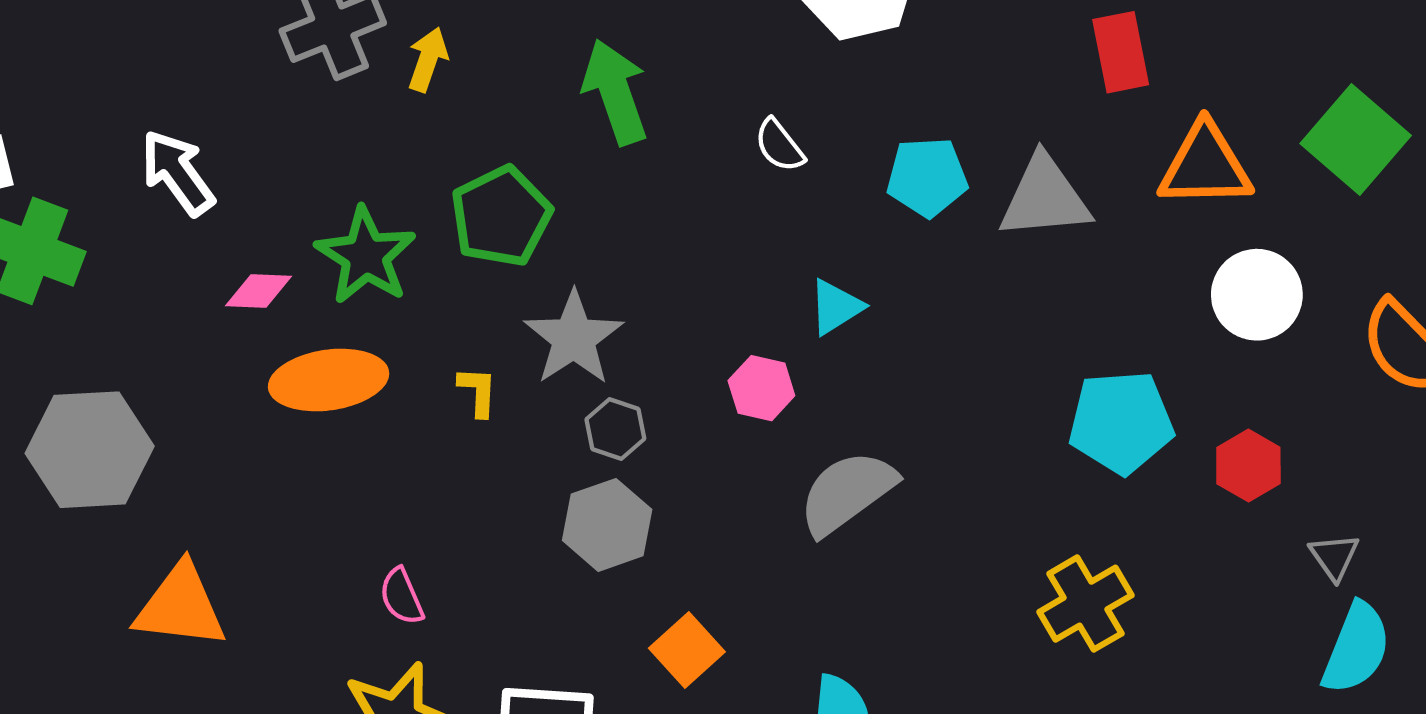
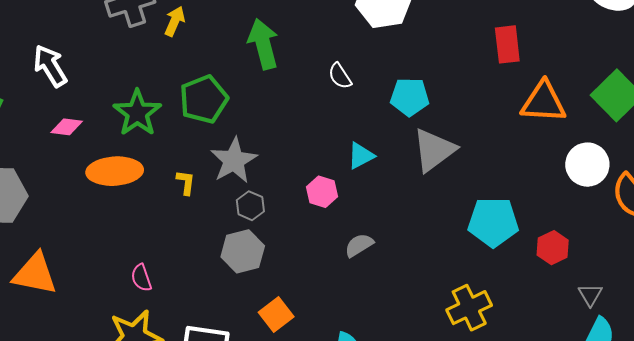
gray triangle: (1045, 198) -> (434, 150), moved, turned -36
pink diamond: (258, 291) -> (67, 127), moved
white circle: (1257, 295) -> (587, 165), moved
gray semicircle: (847, 493) -> (359, 245), size x0.6

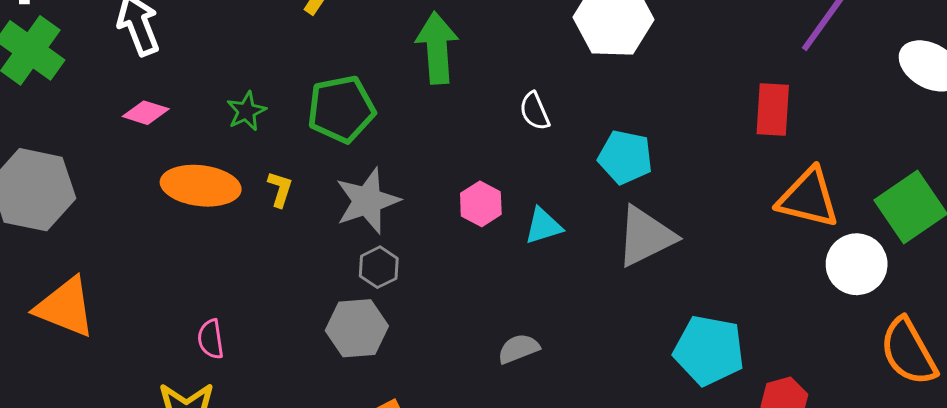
green star: (137, 113) -> (246, 111), size x0.6
white circle: (587, 165) -> (857, 264), moved
yellow L-shape: (186, 182) -> (280, 189), moved
pink hexagon: (322, 192) -> (481, 204), moved

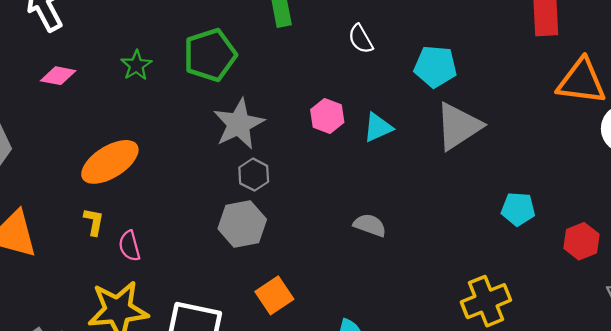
orange ellipse: (201, 186) -> (110, 162), moved, turned -32
yellow L-shape: (280, 189) -> (94, 222), moved
gray semicircle: (519, 349) -> (370, 225), turned 48
cyan pentagon: (709, 350) -> (518, 209), size x0.6

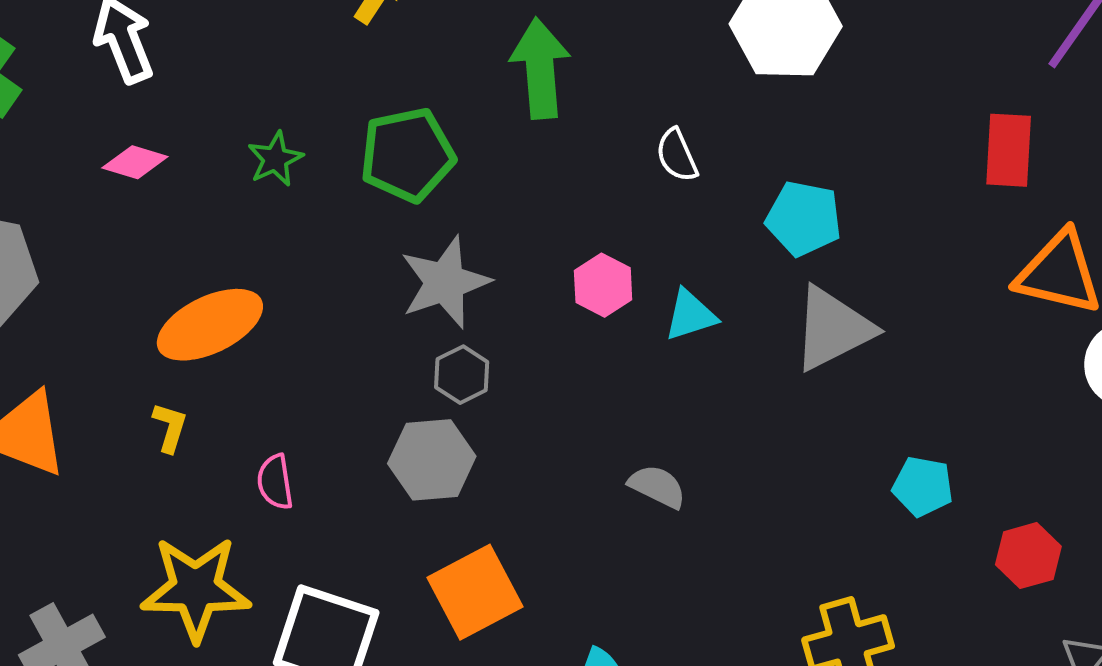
pink semicircle: (129, 246) -> (275, 482), moved
orange square: (274, 295) -> (475, 592), size x1.4

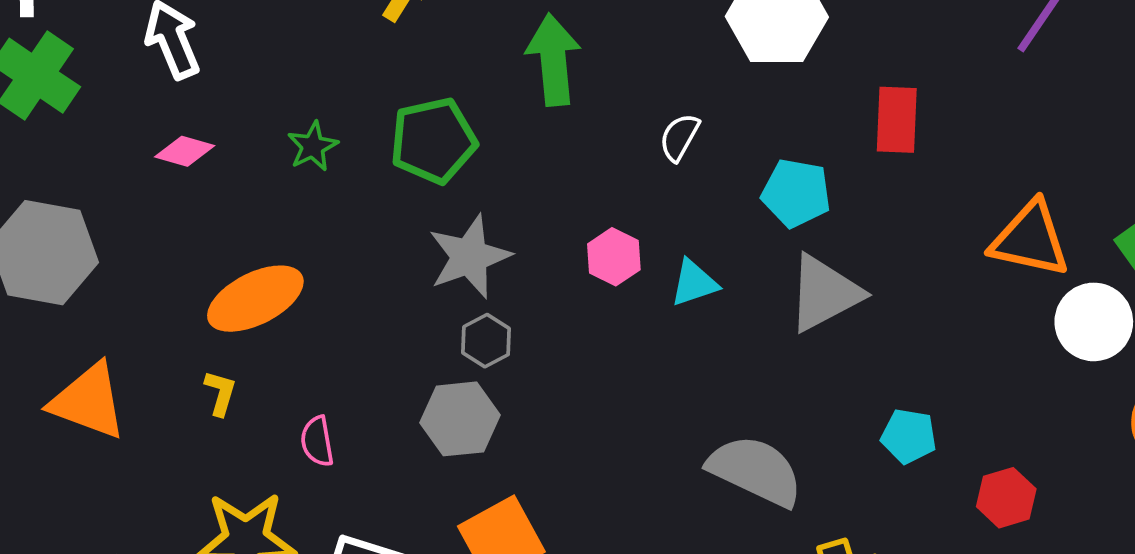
red rectangle: (1009, 150) -> (897, 120), moved
white semicircle: (677, 155) -> (679, 137), turned 54
gray semicircle: (657, 486) -> (755, 471), moved, size x1.8

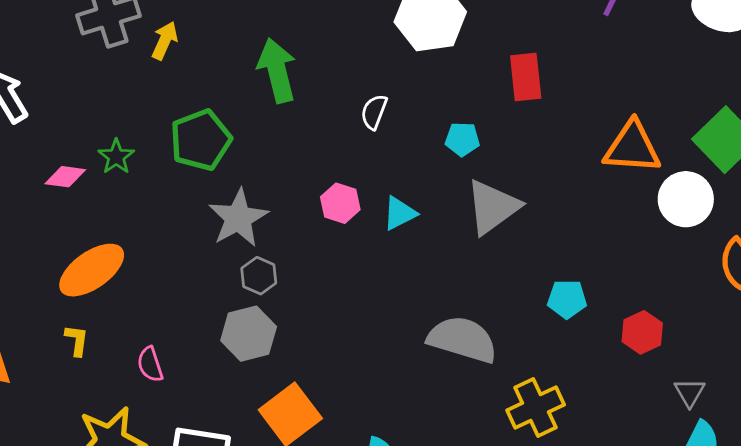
pink diamond: (185, 151) -> (65, 177), moved
cyan pentagon: (796, 193) -> (462, 139), size x0.7

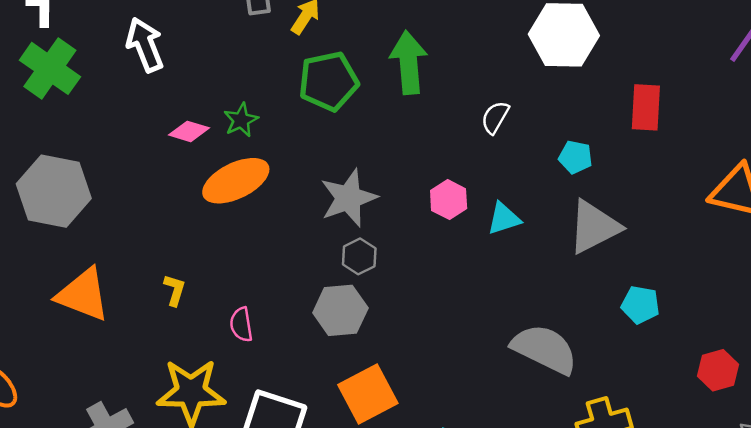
green pentagon: (201, 140) -> (328, 81), moved
orange ellipse: (92, 270) -> (236, 181), moved
cyan pentagon: (567, 299) -> (640, 305), moved

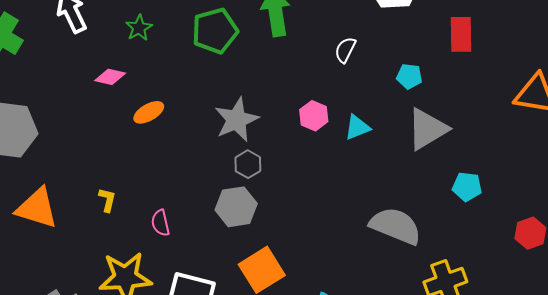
green star: (241, 120) -> (139, 28), moved
orange ellipse: (236, 181) -> (149, 112), size x0.6

